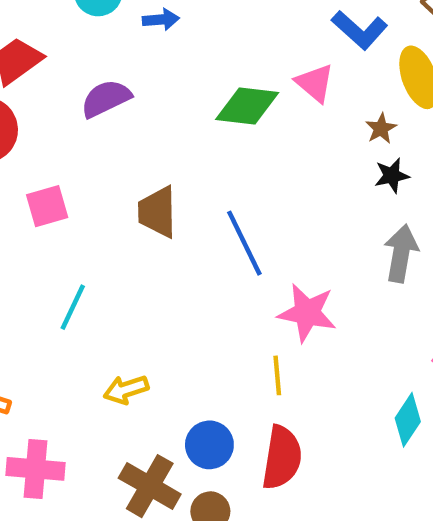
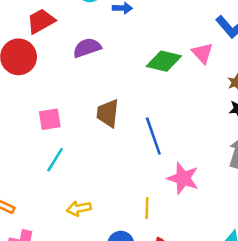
pink square: (47, 206) -> (50, 119), moved
yellow line: (277, 375) -> (147, 208), moved

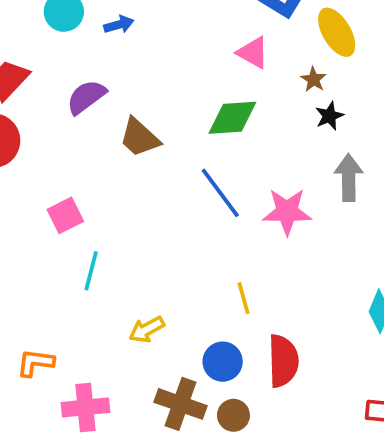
green diamond: (164, 61) -> (232, 118), moved
brown trapezoid: (108, 113) -> (139, 138), moved, turned -36
pink star: (183, 178) -> (287, 212), moved

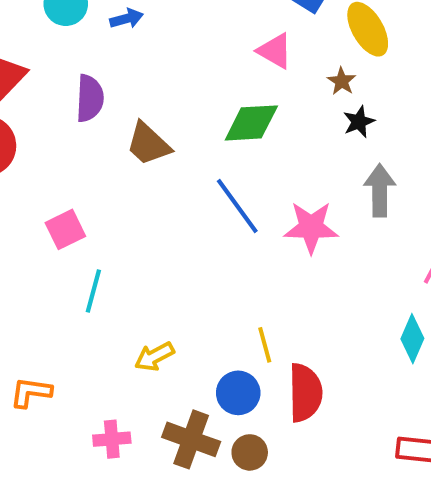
purple semicircle: (86, 97) -> (90, 98), turned 129
yellow line: (244, 298) -> (265, 345), moved
pink cross: (85, 407) -> (112, 439), moved, size x0.7

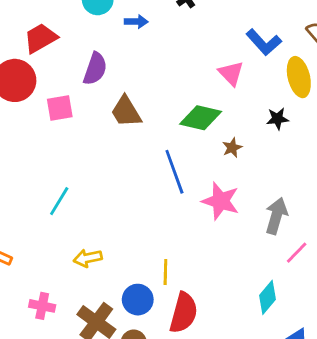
brown star: (342, 81) -> (232, 148), moved
black star: (359, 122) -> (278, 119), moved
gray arrow: (380, 190) -> (276, 216), moved
pink square: (65, 229) -> (60, 108), moved

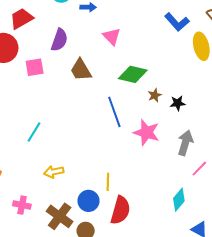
pink triangle: (231, 73) -> (112, 36), moved
black star: (278, 119) -> (178, 103), moved

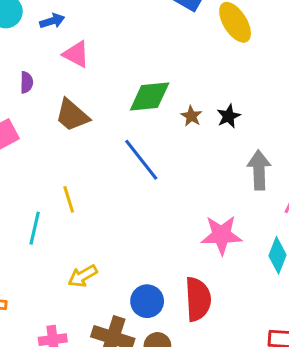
pink triangle: (112, 36) -> (76, 54), moved
purple semicircle: (59, 40) -> (27, 82), size x0.6
pink star: (146, 132) -> (221, 235), moved
yellow line: (108, 182) -> (69, 199), moved

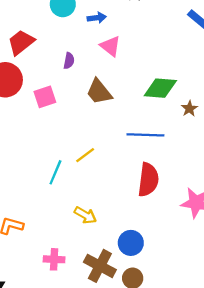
blue line: (141, 160) -> (145, 135), turned -60
yellow line: (69, 199) -> (85, 155), turned 60
yellow arrow: (83, 276) -> (85, 215), turned -130
red semicircle: (198, 299) -> (148, 180), moved

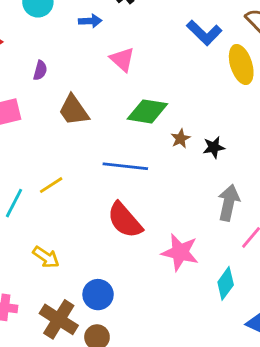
blue arrow: (97, 18) -> (90, 21), moved
pink triangle: (110, 46) -> (122, 59), moved
red semicircle: (148, 180) -> (125, 220), turned 128

